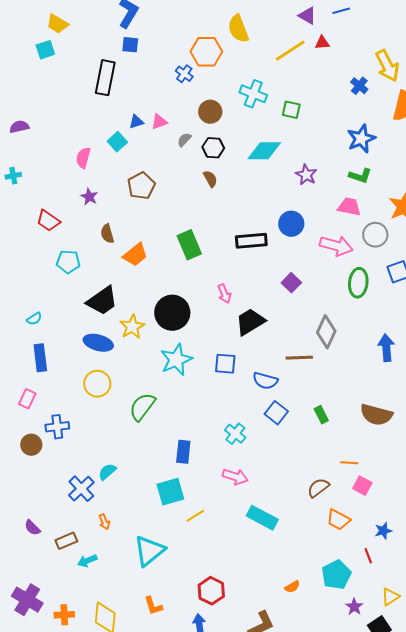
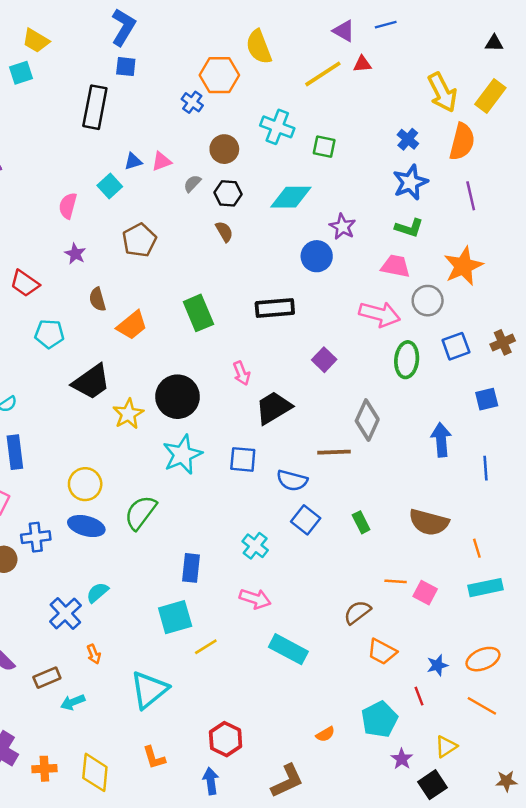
blue cross: (359, 86) -> (408, 139), moved
blue circle: (291, 224) -> (317, 256), moved
blue ellipse: (98, 343) -> (86, 526), moved
pink square: (362, 486) -> (425, 593), moved

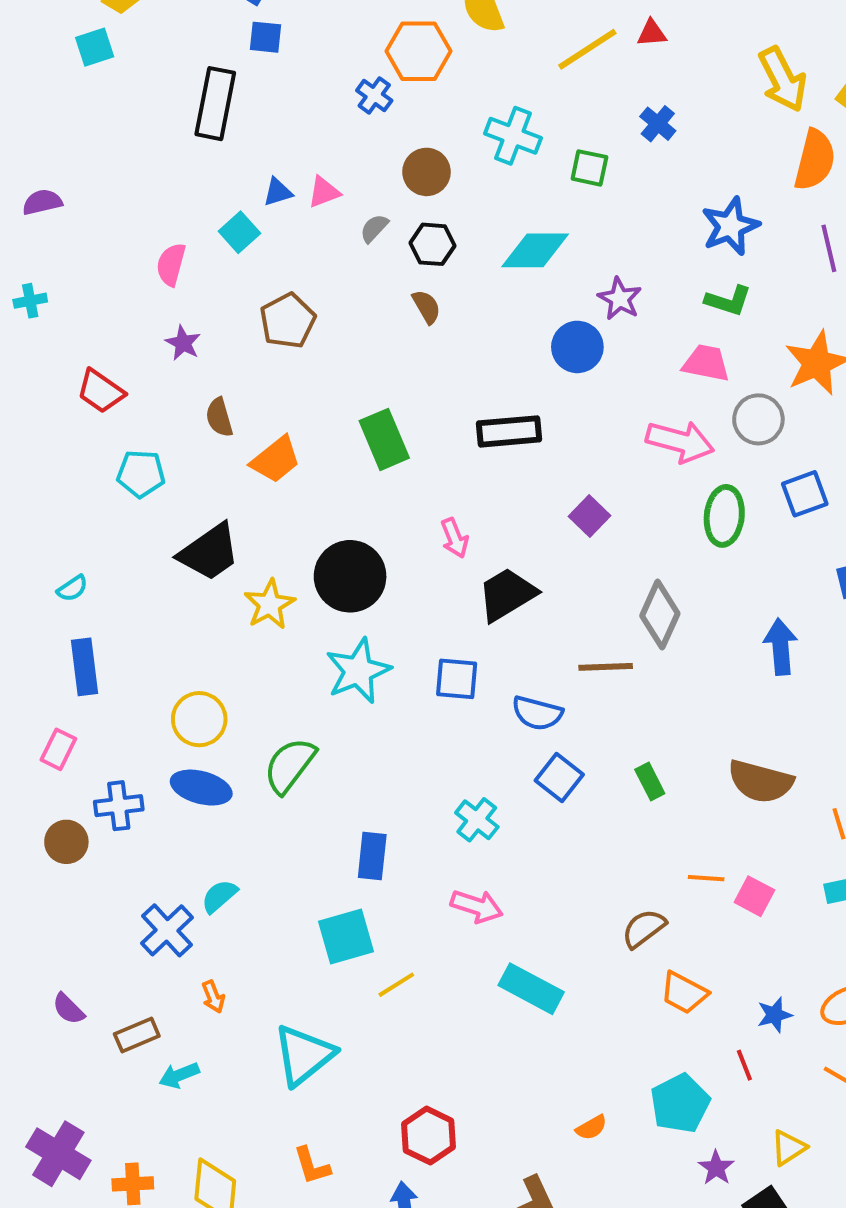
blue cross: (408, 139) -> (658, 124), moved

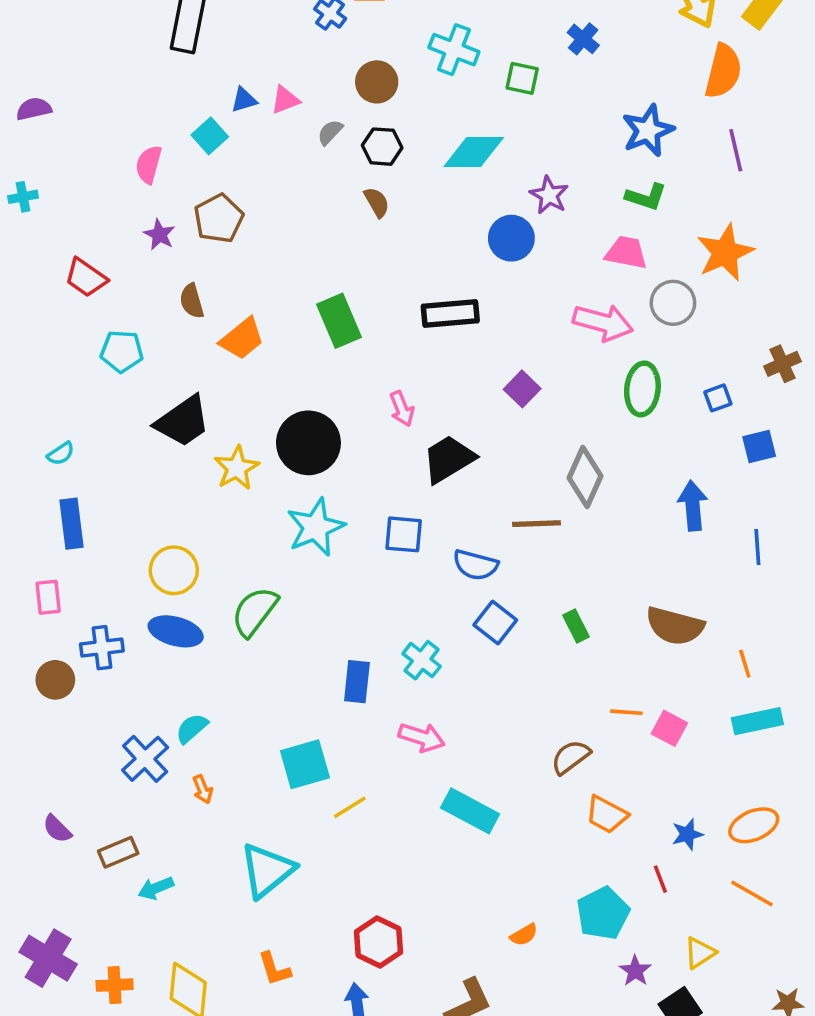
brown pentagon: (288, 321) -> (219, 218), moved
blue square: (805, 494) -> (718, 398), moved, size x0.7
pink rectangle: (58, 749) -> (48, 597), turned -32
blue rectangle: (372, 856) -> (357, 682), moved
orange arrow: (213, 997) -> (203, 789), moved

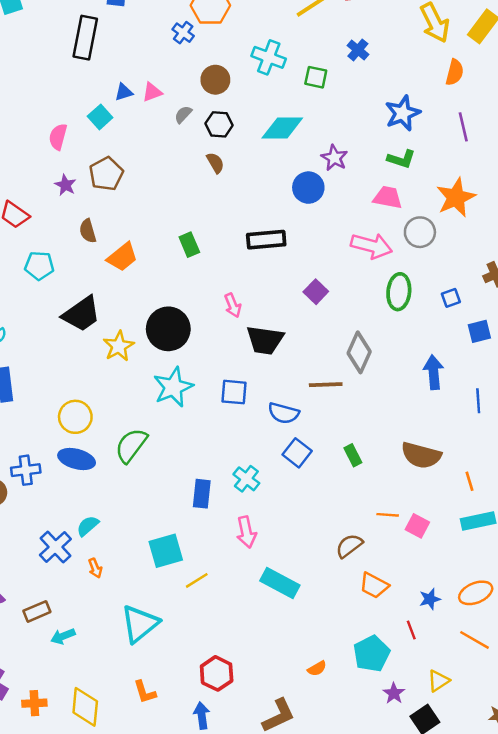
orange semicircle: (723, 71) -> (455, 72), size x0.7
green rectangle: (339, 321) -> (189, 245), size x0.7
black trapezoid: (449, 459) -> (265, 340), turned -141
pink arrow: (422, 737) -> (246, 532), turned 60

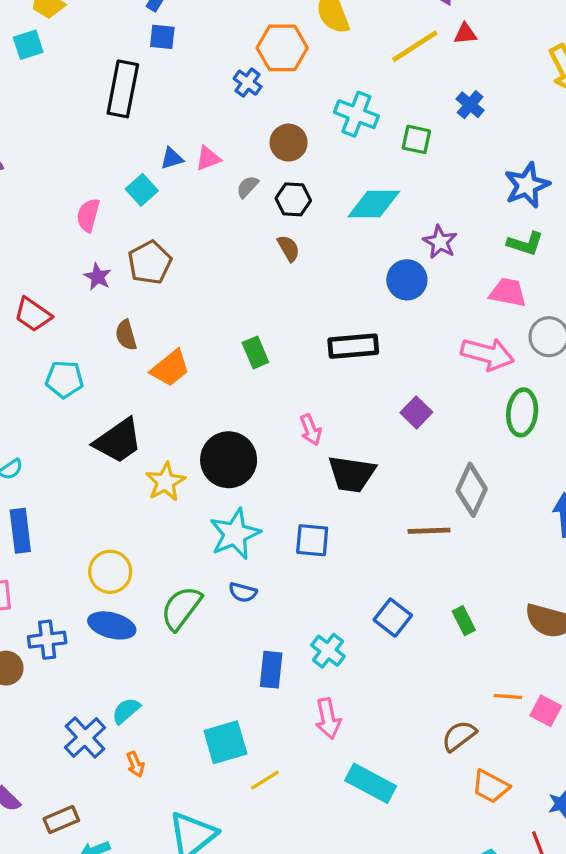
blue semicircle: (284, 413) -> (243, 592), moved, size x0.7

